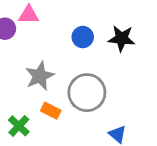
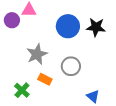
blue circle: (83, 37) -> (68, 26), size x1.5
gray circle: (87, 93) -> (71, 66), size x0.7

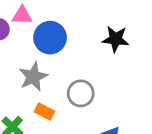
blue circle: (68, 26) -> (50, 38), moved

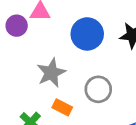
blue circle: (50, 38) -> (87, 34), moved

